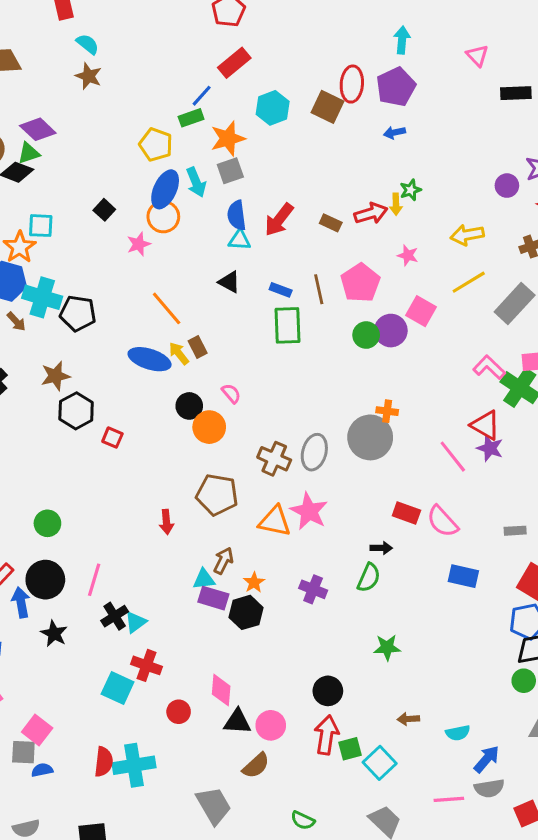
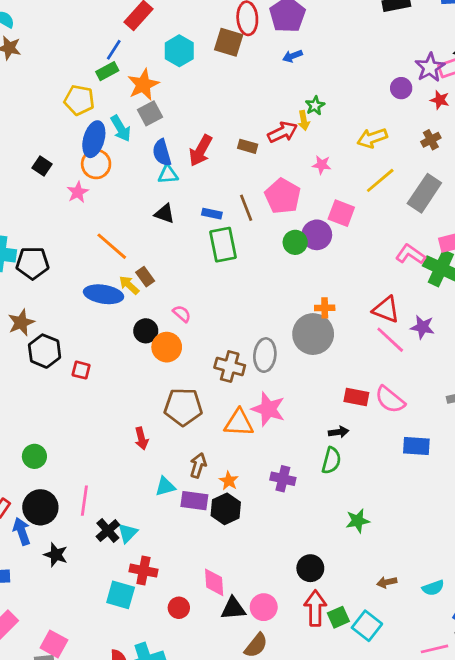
red triangle: (485, 425) -> (386, 309), moved
cyan triangle: (204, 579) -> (165, 486), moved

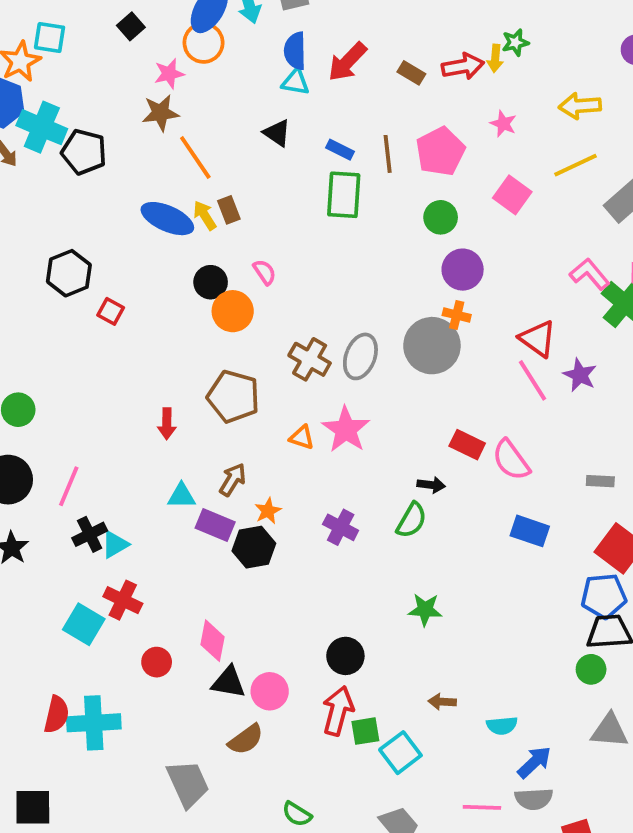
purple circle: (317, 235) -> (463, 270), moved
brown star: (21, 322) -> (160, 113), moved
orange triangle: (239, 423) -> (302, 437), size x0.6

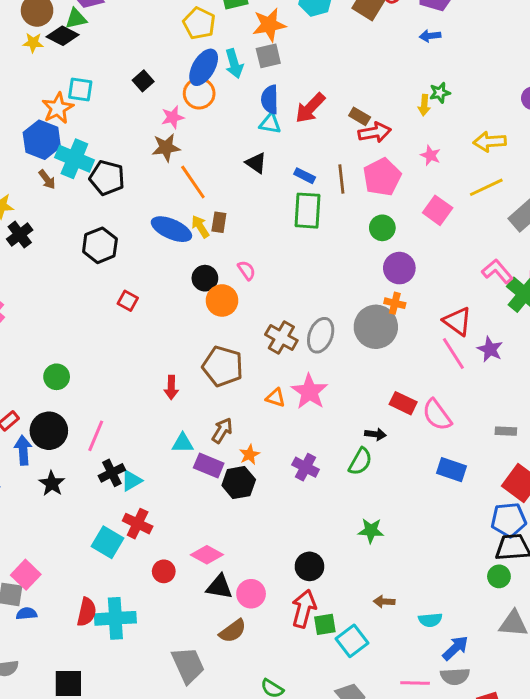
red arrow: (463, 66) -> (375, 132), moved
brown rectangle: (229, 210) -> (219, 222), turned 30
black hexagon: (69, 273) -> (100, 245), moved
pink diamond: (213, 641) -> (207, 555), turned -72

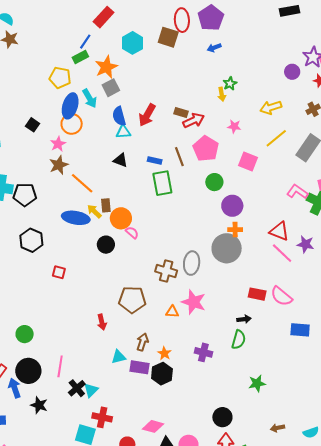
orange circle: (222, 300) -> (121, 218), moved

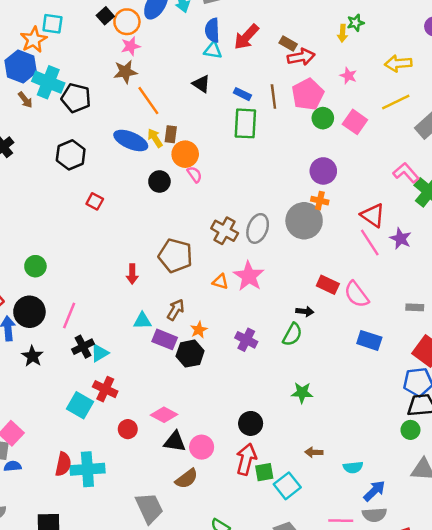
orange circle: (72, 124) -> (127, 22), moved
green circle: (214, 182) -> (323, 118), moved

